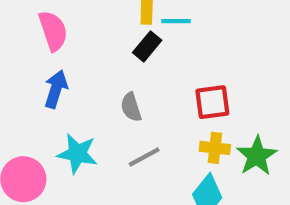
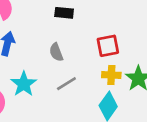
black rectangle: (147, 46) -> (64, 13), turned 60
cyan star: (77, 154) -> (24, 84), turned 30

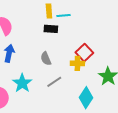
red square: (108, 46) -> (84, 53), turned -30
yellow cross: (111, 75) -> (77, 63), moved

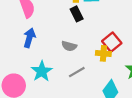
black rectangle: (51, 29) -> (77, 14), turned 56
gray semicircle: (46, 59) -> (69, 46), turned -56

